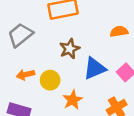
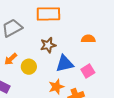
orange arrow: (26, 75) -> (11, 59), turned -40
orange star: (73, 100) -> (56, 87), moved

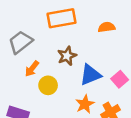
orange semicircle: (88, 39) -> (107, 27), moved
orange arrow: (11, 59) -> (32, 69), moved

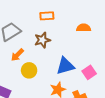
orange rectangle: (61, 18) -> (47, 16), size x0.6
brown star: (67, 56) -> (42, 40), moved

